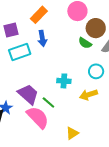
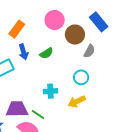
green semicircle: (85, 43) -> (46, 53), moved, turned -56
purple trapezoid: (28, 94) -> (17, 109), turned -35

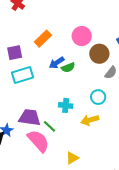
blue arrow: (23, 52) -> (57, 63), moved, turned 63

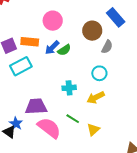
pink circle: (82, 36) -> (53, 21), moved
orange rectangle: (43, 39) -> (30, 42), moved, turned 60
green line: (49, 126) -> (73, 119), moved
yellow triangle: (72, 158) -> (93, 130), moved

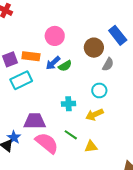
yellow triangle: (93, 130) -> (91, 147), turned 32

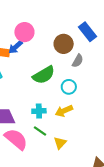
blue arrow: (53, 63) -> (16, 47), moved
green semicircle: (65, 66) -> (44, 75), moved, size x1.6
cyan cross: (68, 104) -> (39, 111), moved
yellow triangle: (91, 147) -> (60, 143), turned -40

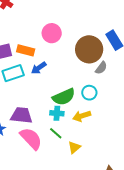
brown circle: (64, 44) -> (89, 49), size x1.4
blue arrow: (16, 47) -> (39, 68), moved
green semicircle: (44, 75) -> (64, 97), moved

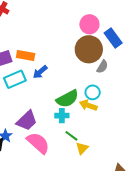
pink circle: (52, 33) -> (89, 24), moved
purple trapezoid: (21, 115) -> (27, 121), turned 135
yellow arrow: (82, 116) -> (88, 105), moved, turned 42
green line: (56, 133) -> (71, 136), moved

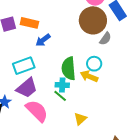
cyan rectangle: (15, 79) -> (24, 66), moved
green semicircle: (67, 99) -> (69, 69), turned 110
green line: (71, 136) -> (60, 96), moved

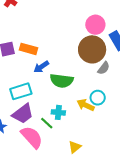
cyan circle: (94, 64) -> (98, 98), moved
green semicircle: (69, 69) -> (62, 81), moved, turned -80
green line: (60, 96) -> (47, 123), moved

